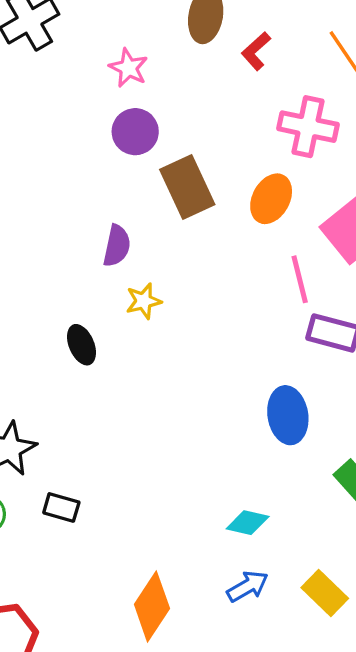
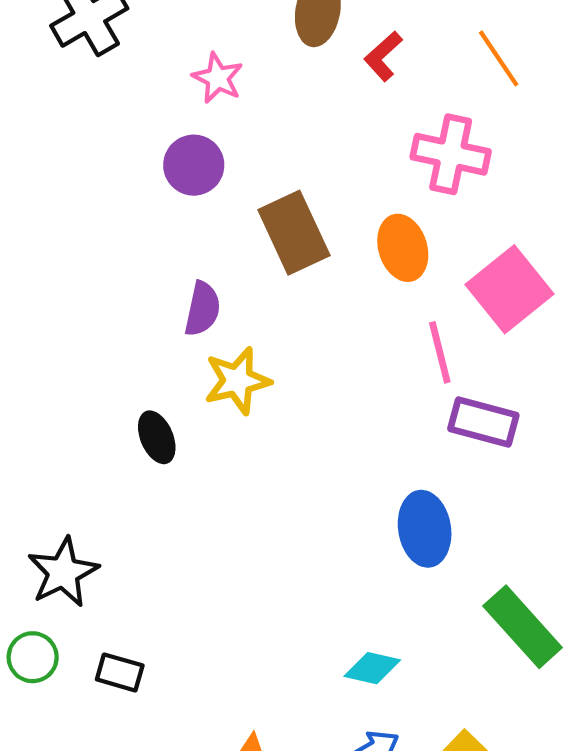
purple circle: (135, 132) -> (194, 165), moved
orange ellipse: (271, 199) -> (403, 248), turned -45
yellow star: (144, 301) -> (237, 381), size x1.4
black rectangle: (61, 507) -> (120, 672), moved

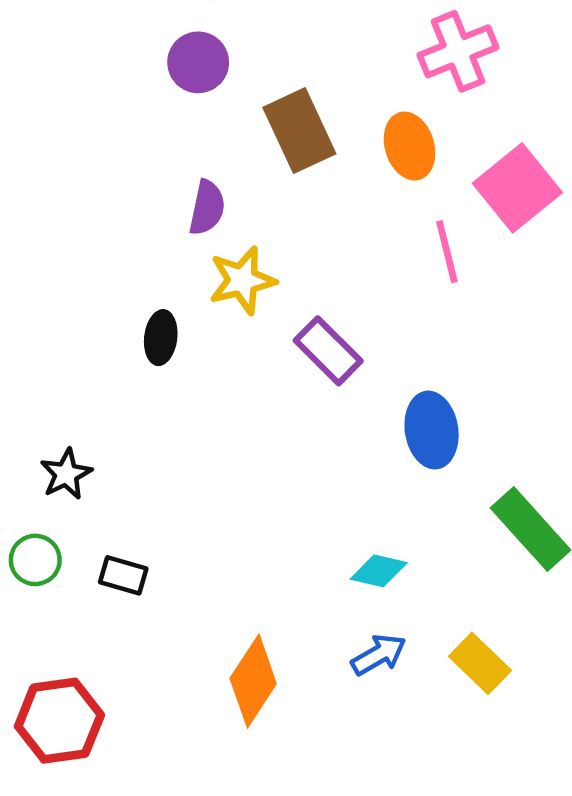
pink cross: (451, 154) -> (458, 51), turned -34
purple rectangle: (483, 422) -> (328, 351), moved, turned 30
black ellipse: (157, 437) -> (161, 338), turned 30
black star: (63, 572) -> (66, 474), size x0.7

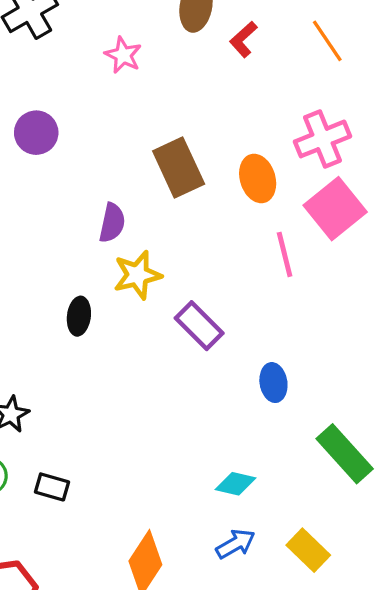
pink cross: (458, 51) -> (323, 139), moved
purple circle: (198, 62) -> (36, 133), moved
blue ellipse: (432, 430) -> (273, 383), size x0.7

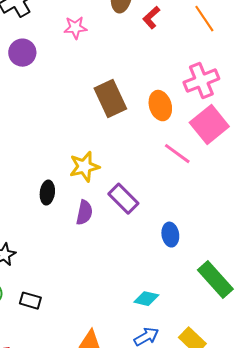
pink star: (123, 55) -> (75, 28), turned -30
purple circle: (36, 133) -> (22, 53), moved
purple semicircle: (112, 223) -> (84, 213), moved
pink line: (285, 254) -> (177, 154), turned -40

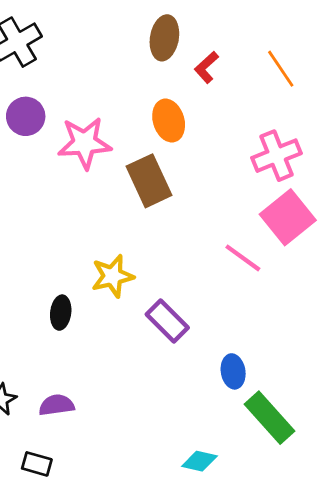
pink star: (75, 28) -> (85, 143), moved, size x1.6
orange ellipse: (160, 106) -> (169, 121), moved
purple semicircle: (84, 213) -> (56, 405), moved, turned -110
green rectangle: (215, 280) -> (270, 418), moved

